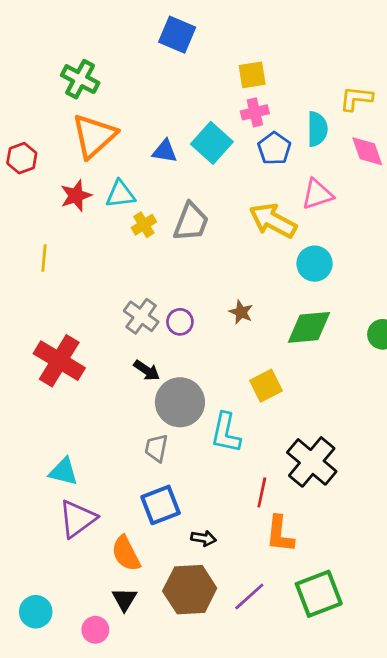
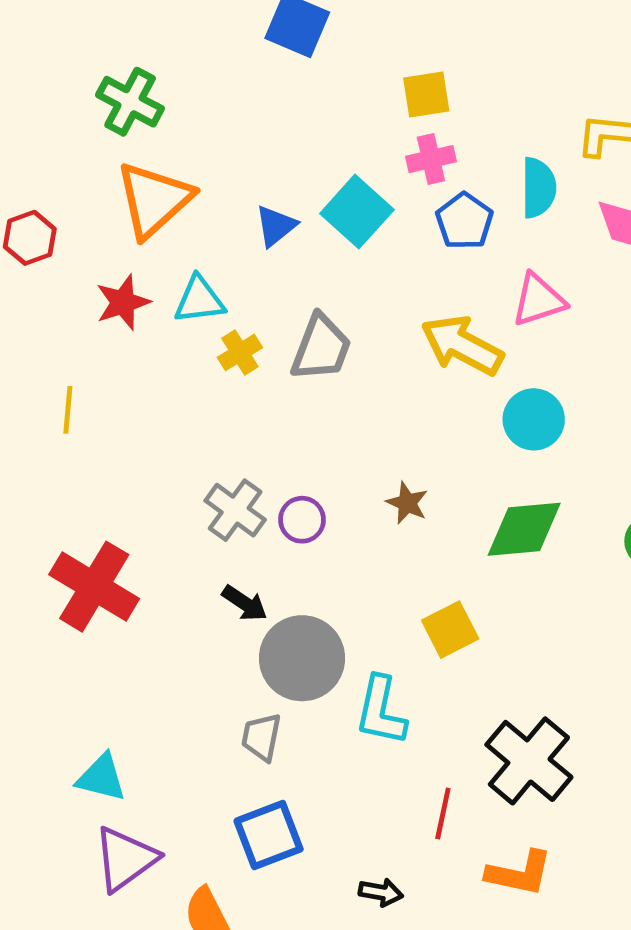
blue triangle: (165, 151) -> (276, 226), turned -48
orange L-shape: (280, 534) -> (519, 873), moved, turned -84
black arrow: (204, 538) -> (381, 892), moved

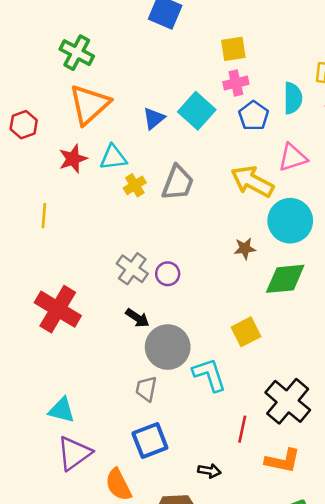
cyan circle: (534, 419) -> (290, 221), size x1.4
brown star: (407, 503) -> (245, 248), moved, turned -30
cyan L-shape: (381, 711) -> (209, 375), turned 150

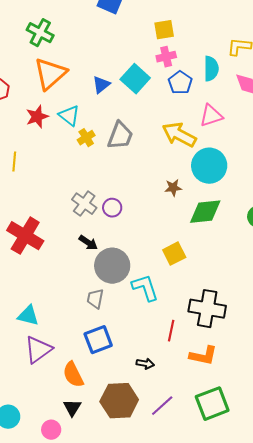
cyan triangle: (113, 158) -> (69, 116), turned 45
black cross: (288, 401) -> (207, 309), turned -30

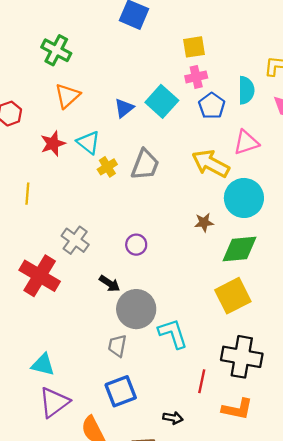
orange triangle: (50, 74) -> (67, 96), size x0.7
gray cross: (84, 204) -> (75, 240), moved
yellow square: (174, 254) -> (233, 296), moved, size x1.4

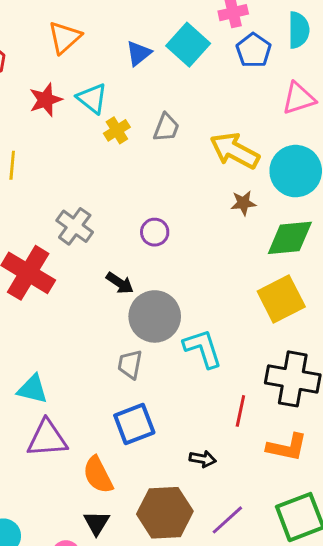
yellow arrow: (211, 164) -> (235, 151), moved
gray trapezoid: (145, 165) -> (166, 127), size x0.7
purple triangle: (54, 402) -> (47, 439), turned 32

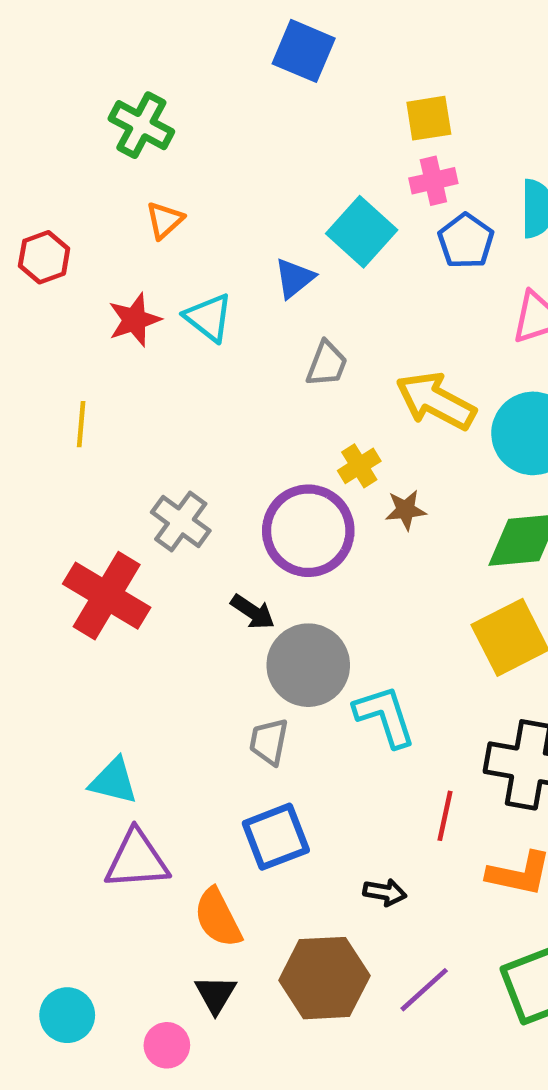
orange triangle: (65, 37) -> (165, 220), size x0.7
blue triangle: (139, 53) -> (294, 278), moved
yellow cross: (117, 130) -> (359, 466), moved
brown star: (243, 203) -> (406, 510), moved
purple circle: (155, 232) -> (308, 531), size x2.0

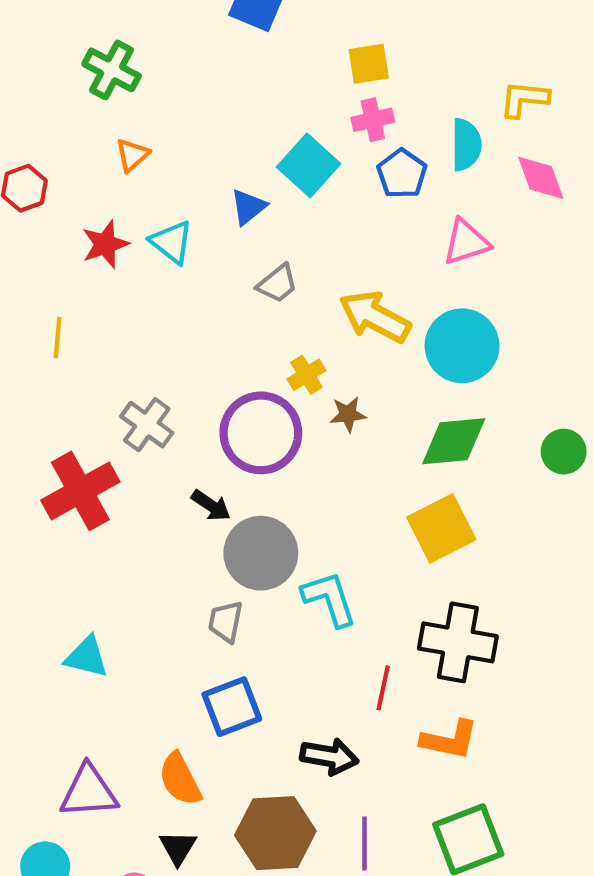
gray trapezoid: (327, 364) -> (277, 284), turned 30
red cross: (107, 596) -> (80, 491), turned 30
purple triangle: (137, 860) -> (89, 792), moved
black arrow: (385, 892) -> (329, 756), size x1.5
purple line: (424, 990) -> (365, 844), turned -48

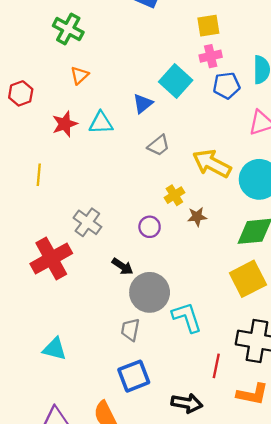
blue pentagon: (402, 174) -> (226, 86), turned 30
cyan triangle: (172, 242) -> (101, 123), turned -40
purple circle: (261, 433) -> (150, 227), size x0.5

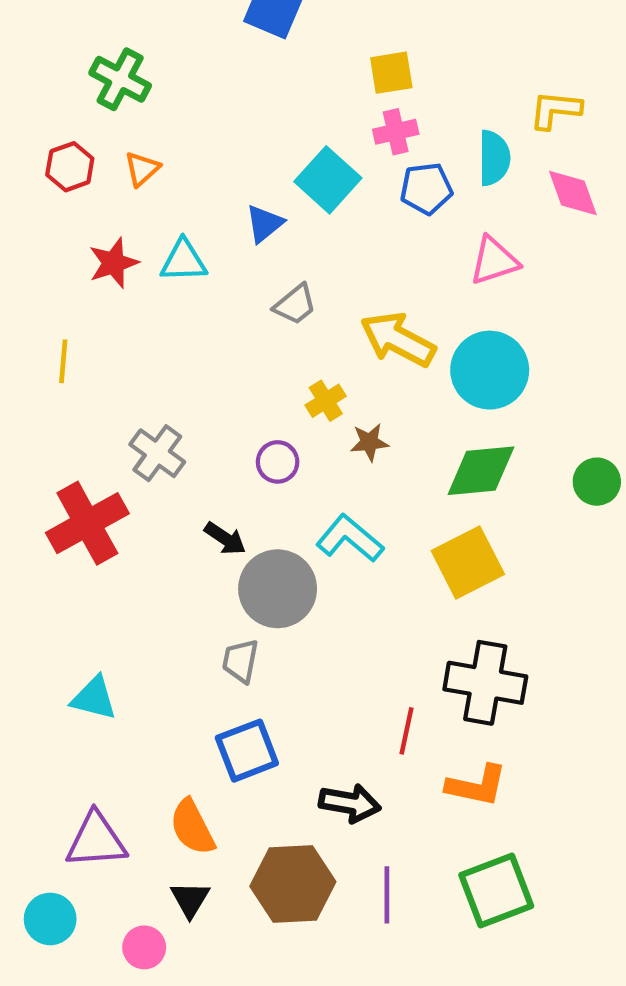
red hexagon: (21, 93) -> (70, 167), moved
cyan L-shape: (187, 317) -> (350, 538), moved, turned -32

